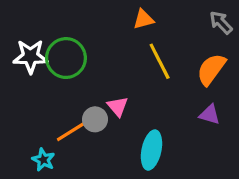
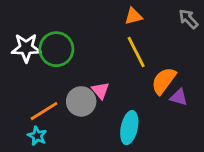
orange triangle: (143, 19) -> (133, 16), moved
orange semicircle: (211, 69) -> (164, 81), moved
gray circle: (95, 119) -> (81, 101), size x1.4
orange line: (72, 131) -> (44, 111), moved

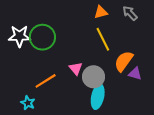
gray arrow: (188, 19) -> (130, 13), moved
gray circle: (81, 101) -> (93, 77), moved
orange line: (44, 111) -> (46, 81), moved

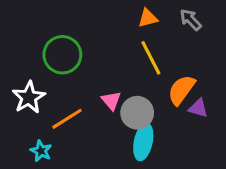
white star: (19, 36) -> (29, 97), moved, turned -30

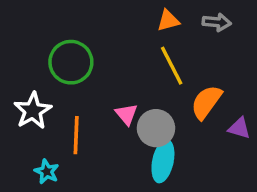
gray arrow: (191, 20) -> (217, 22), turned 140
purple triangle: (198, 108) -> (239, 128), moved
orange line: (67, 119) -> (76, 135), turned -56

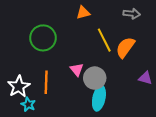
orange triangle: (168, 20) -> (83, 13), moved
orange semicircle: (206, 102) -> (125, 47), moved
white star: (33, 111) -> (19, 86), moved

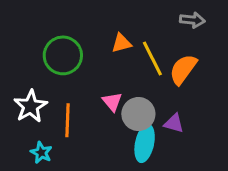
orange triangle: (83, 13) -> (121, 43), moved
purple triangle: (145, 78) -> (174, 123), moved
white star: (19, 86) -> (30, 106), moved

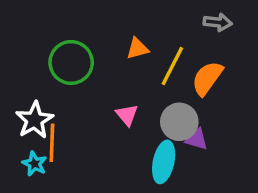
yellow line: (152, 59) -> (172, 66), turned 54
gray circle: (138, 114) -> (179, 122), moved
orange line: (67, 120) -> (52, 143), moved
cyan star: (41, 153) -> (34, 164), moved

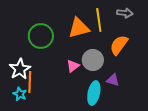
orange triangle: (137, 49) -> (79, 28), size x1.6
yellow line: (172, 66) -> (99, 20), moved, turned -35
pink triangle: (127, 115) -> (73, 66), turned 32
gray circle: (179, 122) -> (93, 60), moved

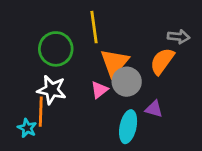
gray arrow: (125, 13) -> (179, 37), moved
yellow line: (99, 20) -> (94, 27), moved
orange triangle: (79, 28) -> (114, 63), moved, turned -35
white star: (20, 69) -> (52, 90), moved, turned -30

